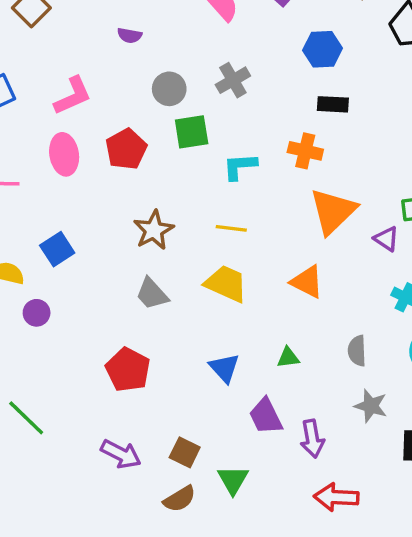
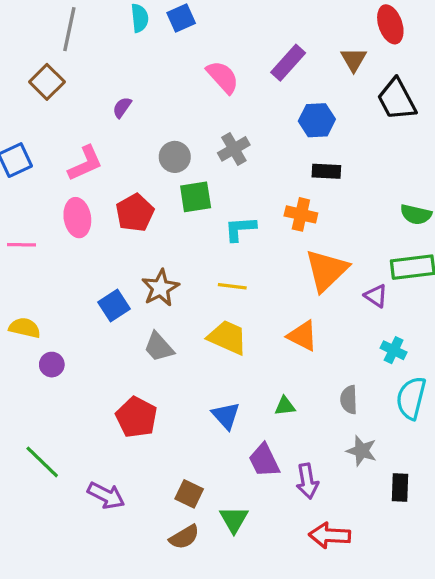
purple semicircle: (130, 35) -> (122, 107), moved, turned 115
blue square: (57, 249) -> (114, 305), moved
purple arrow: (121, 454) -> (106, 495), moved

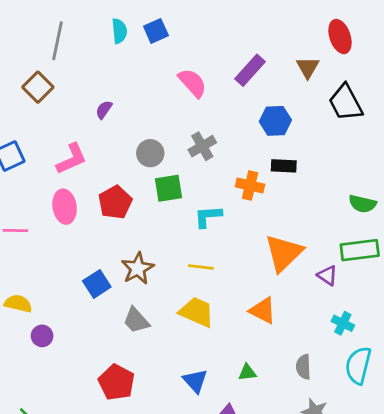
orange cross: (301, 214) -> (250, 186), moved

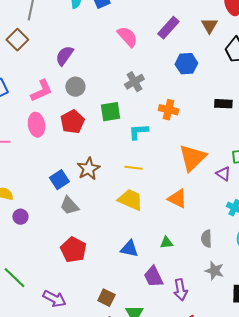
purple semicircle: (104, 110) -> (64, 56), size x1.5
gray circle: (150, 153) -> (75, 87), moved
black rectangle: (284, 166) -> (223, 104), moved
gray trapezoid: (136, 320) -> (69, 206), moved
blue triangle: (195, 381) -> (129, 249), turned -36

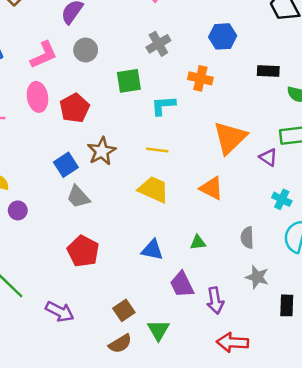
blue hexagon: (186, 64) -> (223, 36), moved
red pentagon: (72, 122) -> (75, 108), moved
brown square: (106, 298) -> (124, 310), turned 30

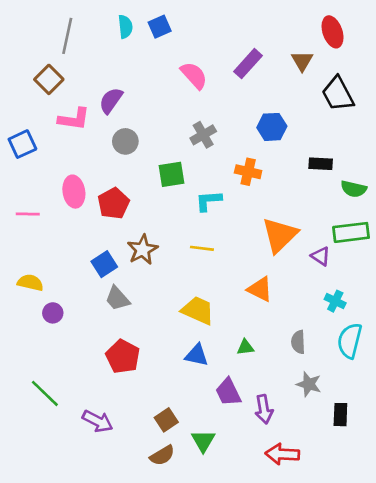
pink L-shape: (44, 55) -> (74, 119), moved, turned 32
yellow trapezoid: (153, 189) -> (198, 310), moved

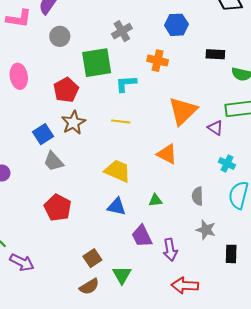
green square: (172, 174) -> (97, 63), size x1.4
red pentagon: (113, 203) -> (66, 90), moved
purple arrow: (98, 421) -> (22, 262), moved

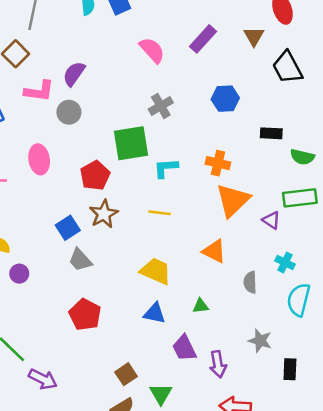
gray circle: (60, 36) -> (69, 112), moved
orange cross: (158, 61) -> (218, 163), moved
gray semicircle: (197, 196) -> (250, 282), moved

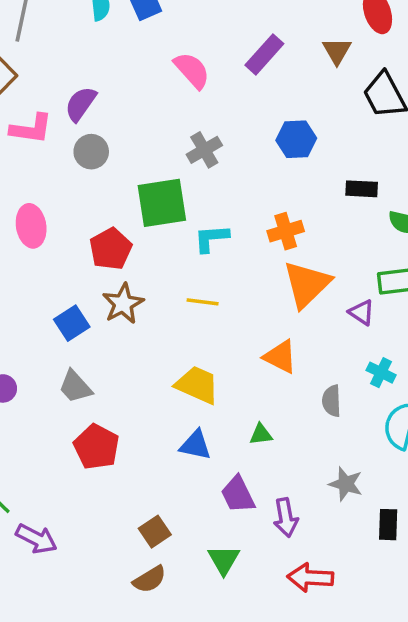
gray circle: (69, 112) -> (91, 152), moved
orange cross: (218, 163) -> (286, 231), turned -30
gray trapezoid: (80, 260) -> (75, 387), moved
green triangle: (161, 394) -> (224, 560), moved

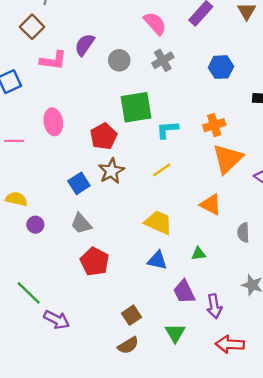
gray cross: (204, 150) -> (163, 60), moved
gray circle: (91, 152) -> (119, 60), moved
yellow line: (203, 302) -> (162, 170), turned -42

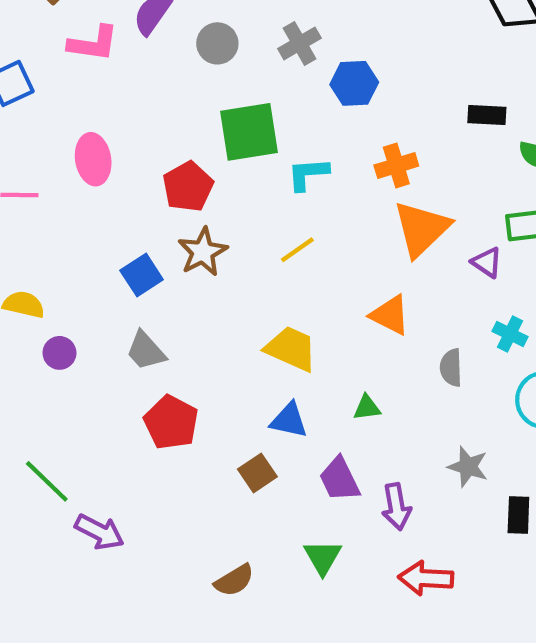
blue hexagon: (221, 67) -> (354, 83), moved
brown square: (132, 315) -> (257, 473), moved

